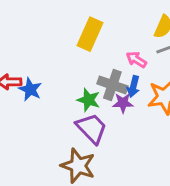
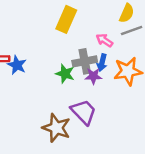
gray cross: (112, 85) -> (85, 61), turned -30
purple trapezoid: (92, 128) -> (84, 112), moved

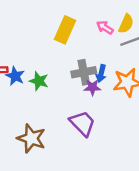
pink arrow: (104, 40) -> (105, 27), moved
green star: (65, 74) -> (39, 81), moved
brown star: (56, 128) -> (31, 138), moved

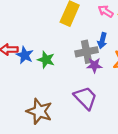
blue arrow: (101, 74) -> (102, 41), moved

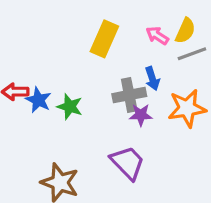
blue arrow: (102, 41) -> (152, 79), turned -32

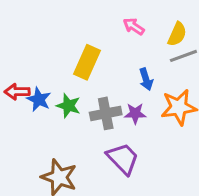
pink arrow: (157, 36) -> (134, 26), moved
yellow rectangle: (104, 39) -> (87, 62), moved
gray cross: (129, 95) -> (106, 113), moved

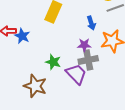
green star: (68, 106) -> (53, 62), moved
gray cross: (106, 113) -> (88, 60), moved

